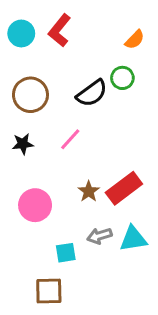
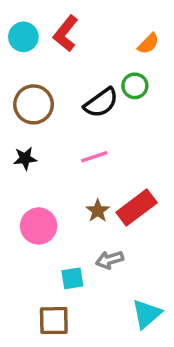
pink line: (70, 139) -> (94, 157), moved, turned 30
cyan triangle: (133, 239) -> (147, 314), moved, turned -32

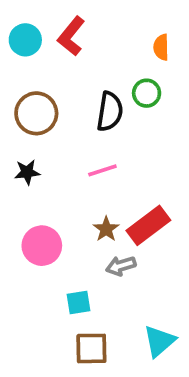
orange semicircle: (148, 44) -> (161, 47), turned 135
black semicircle: (101, 103) -> (110, 112), turned -45
gray arrow: (110, 260) -> (121, 266), moved
brown square: (54, 321) -> (91, 348), moved

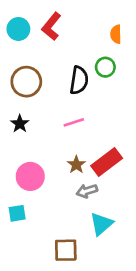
black star: (27, 172) -> (20, 124), turned -30
cyan square: (79, 303) -> (17, 213), moved
cyan triangle: (159, 341) -> (101, 224), moved

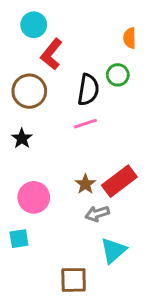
red L-shape: (51, 26) -> (51, 54), moved
cyan circle: (18, 29) -> (34, 25), moved
pink line: (74, 122) -> (85, 124), moved

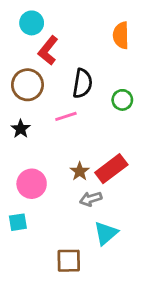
orange semicircle: (130, 38) -> (121, 35), size x1.4
green circle: (118, 75) -> (122, 100), moved
pink line: (85, 124) -> (66, 116), moved

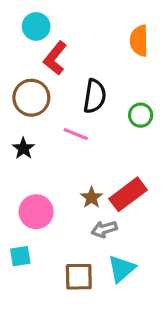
pink line: (66, 116) -> (76, 134), turned 40
brown square: (69, 261) -> (79, 277), moved

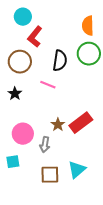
green circle: (141, 115) -> (89, 54), moved, size x1.5
gray arrow: (104, 229) -> (45, 145), moved, turned -63

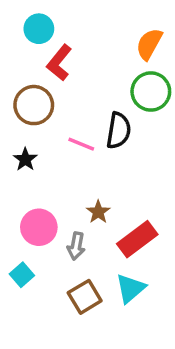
orange semicircle: (88, 26) -> (149, 44), turned 30
black semicircle: (60, 61) -> (119, 131), moved
red rectangle: (81, 123) -> (137, 239), moved
cyan square: (13, 162) -> (22, 275), turned -32
brown square: (50, 175) -> (85, 297), turned -30

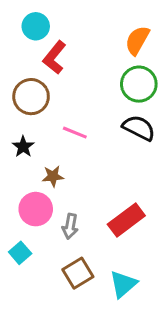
black semicircle: (119, 131) -> (139, 128), moved, turned -72
brown star: (98, 212) -> (53, 176), moved, turned 30
cyan triangle: (130, 288) -> (123, 284), moved

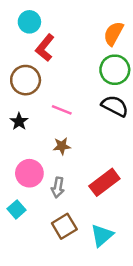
brown star: (53, 176) -> (62, 146), moved

